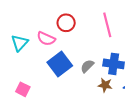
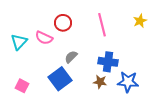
blue square: (60, 64) -> (60, 79), moved
gray semicircle: (87, 66) -> (71, 57), moved

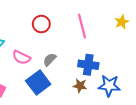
pink semicircle: (44, 38) -> (21, 57), moved

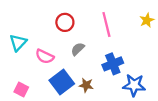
gray semicircle: (50, 60) -> (78, 49), moved
blue cross: (88, 65) -> (113, 64), turned -30
brown star: (80, 86) -> (86, 85), moved

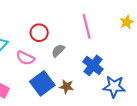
red circle: (65, 22) -> (39, 33), moved
blue cross: (113, 64) -> (93, 65), turned -30

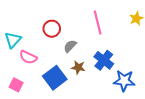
pink semicircle: (25, 58) -> (28, 57), moved
brown star: (67, 87) -> (78, 67), moved

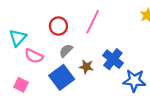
pink line: (98, 23) -> (93, 22), moved, turned 40
gray semicircle: (70, 46) -> (66, 51), moved

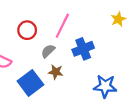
gray semicircle: (66, 51) -> (48, 51), moved
blue cross: (113, 59) -> (83, 49), moved, turned 30

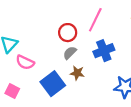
pink line: (62, 26) -> (95, 20), moved
red circle: (27, 30) -> (68, 33), moved

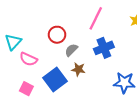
red circle: (68, 33) -> (57, 35), moved
pink square: (12, 91) -> (26, 89), moved

